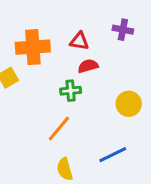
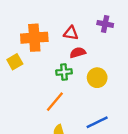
yellow circle: (129, 104) -> (97, 78), moved

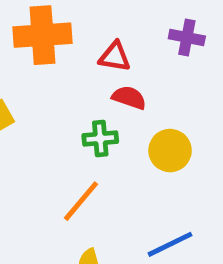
orange cross: (34, 38) -> (43, 35), moved
red semicircle: (78, 53) -> (129, 98), turned 35

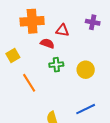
red semicircle: (129, 98) -> (47, 43), moved
orange line: (81, 201) -> (29, 83), moved, turned -72

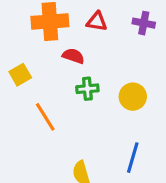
red triangle: (62, 30) -> (97, 22), moved
blue line: (86, 109) -> (133, 158), turned -48

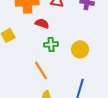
orange line: (45, 117) -> (41, 70), moved

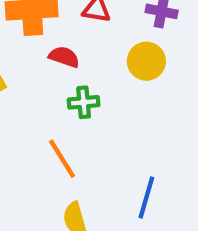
yellow circle: (80, 49) -> (146, 61), moved

